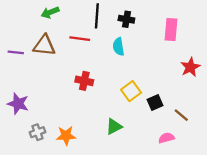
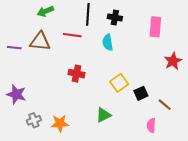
pink semicircle: (166, 138) -> (151, 125), turned -72

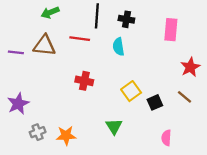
purple star: (16, 94) -> (18, 104), turned 30
brown line: (165, 105) -> (185, 97), moved
green triangle: (103, 115) -> (114, 126), turned -35

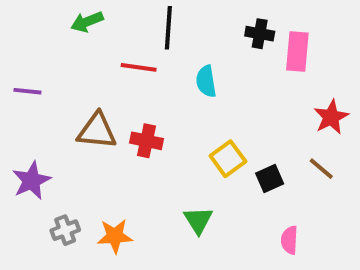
black cross: (126, 19) -> (260, 34), moved
brown triangle: (44, 46) -> (97, 131), moved

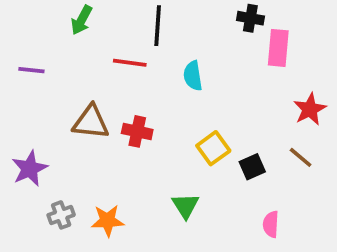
green arrow: (87, 22) -> (82, 20), turned -40
black cross: (260, 34) -> (250, 18), moved
purple line: (27, 91) -> (31, 70), moved

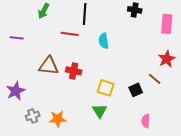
pink rectangle: (278, 48) -> (167, 24), moved
yellow square: (213, 148) -> (106, 88), moved, turned -36
brown line: (301, 157) -> (155, 79), moved

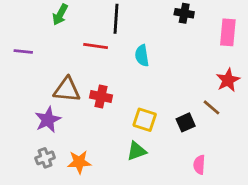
purple star: (16, 91) -> (48, 120), moved
green triangle: (100, 111) -> (136, 151), turned 42

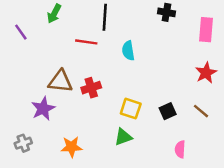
purple line: (23, 51) -> (21, 32), moved, turned 49
red cross: (101, 96) -> (91, 88), turned -30
brown line: (212, 107) -> (201, 111), moved
gray cross: (45, 158) -> (23, 143), moved

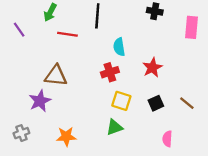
red line: (86, 42) -> (67, 34), moved
red star: (206, 73) -> (152, 68), moved
red cross: (91, 88) -> (110, 72), moved

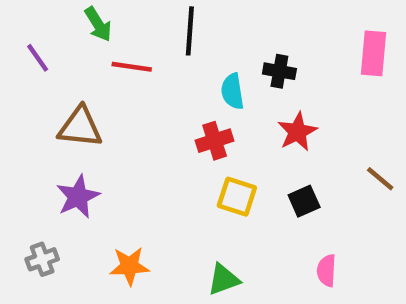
black cross: (155, 11) -> (279, 71), moved
green arrow: (50, 12) -> (98, 24), turned -60
brown triangle: (56, 76) -> (80, 127), moved
brown line: (187, 103) -> (380, 179), moved
green triangle: (115, 127) -> (223, 279), moved

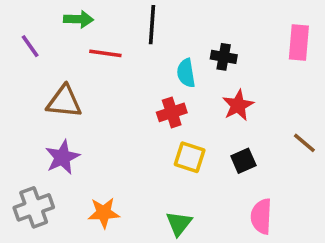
green arrow: (98, 24) -> (79, 19), turned -56
gray cross: (42, 259) -> (34, 207), size x1.5
pink semicircle: (326, 271) -> (261, 216), size x1.4
green triangle: (223, 279) -> (179, 224), turned -32

